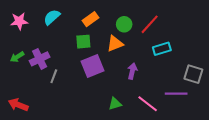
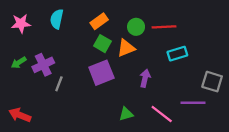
cyan semicircle: (52, 17) -> (57, 19), turned -36
red line: (150, 24) -> (164, 27), turned 45
green square: (83, 42) -> (103, 44), moved, turned 35

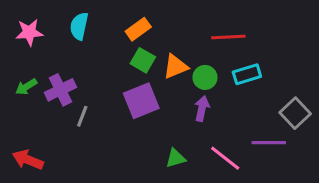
green circle: (136, 27) -> (205, 77), moved
gray square: (212, 82) -> (295, 113), turned 30

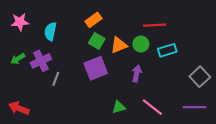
cyan semicircle: (79, 26) -> (50, 31), moved
green circle: (205, 77) -> (141, 44), moved
purple line: (269, 143) -> (195, 107), moved

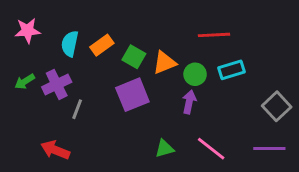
orange rectangle: (94, 20) -> (102, 45), moved
green circle: (141, 44) -> (195, 74), moved
red arrow: (19, 108) -> (55, 150), moved

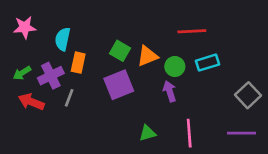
orange rectangle: (102, 45) -> (78, 63), moved, turned -42
purple arrow: (189, 102) -> (170, 91), turned -30
pink line: (211, 149) -> (189, 133), turned 48
red arrow: (55, 150) -> (31, 102), moved

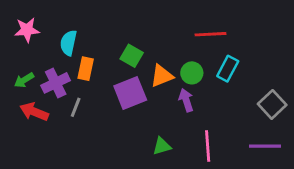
orange triangle: (147, 56) -> (162, 76), moved
cyan rectangle: (207, 63) -> (228, 69), turned -45

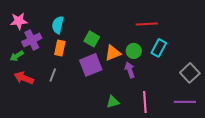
cyan semicircle: (69, 43) -> (58, 25), moved
purple cross: (56, 83) -> (32, 40), moved

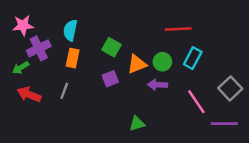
purple square: (91, 65) -> (110, 79), size x0.6
purple arrow: (130, 70) -> (158, 85), turned -70
pink line: (145, 102) -> (196, 102), moved, turned -30

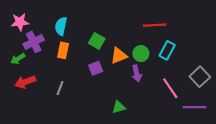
purple arrow: (158, 85) -> (137, 74), turned -105
gray line: (64, 91) -> (60, 88), moved
red arrow: (29, 94) -> (25, 82), turned -42

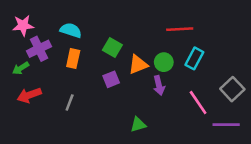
cyan semicircle: (61, 26) -> (71, 30), turned 96

